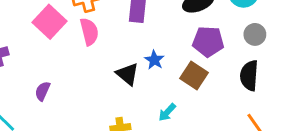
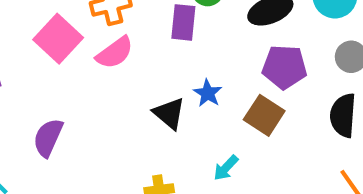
pink semicircle: (89, 32) -> (115, 53), turned 68
purple semicircle: (42, 91) -> (48, 138), size x1.4

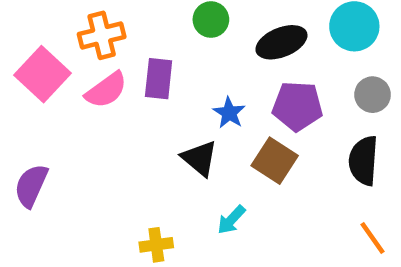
purple rectangle: (183, 22) -> (159, 79), moved
blue star: (208, 93) -> (229, 113), moved
black triangle: (169, 113) -> (200, 158), moved

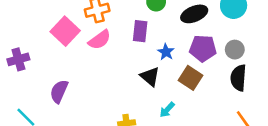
purple rectangle: (159, 79) -> (140, 31), moved
gray circle: (373, 95) -> (235, 50), moved

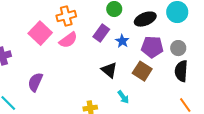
purple rectangle: (140, 31) -> (101, 33), turned 30
blue star: (166, 52) -> (122, 41), moved
cyan arrow: (167, 110) -> (123, 97), turned -80

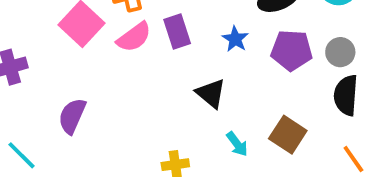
purple rectangle: (101, 33) -> (177, 31), moved, turned -54
brown square: (142, 71) -> (288, 135), moved

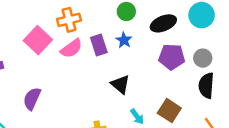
blue star: (235, 39) -> (124, 40), moved

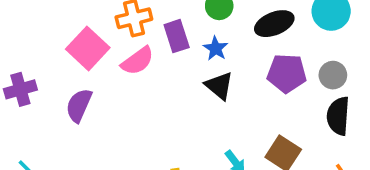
purple rectangle: (99, 45) -> (177, 36), moved
black triangle: (120, 84) -> (219, 86), moved
purple semicircle: (32, 99) -> (79, 105), moved

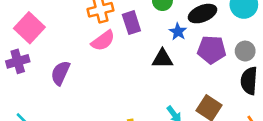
pink square: (88, 48) -> (29, 28), moved
blue star: (216, 48) -> (178, 32), moved
black triangle: (219, 86) -> (162, 59), turned -40

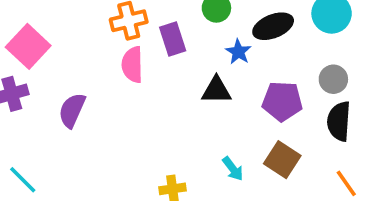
pink semicircle: (103, 41) -> (132, 65), turned 125
purple pentagon: (212, 50) -> (282, 101), moved

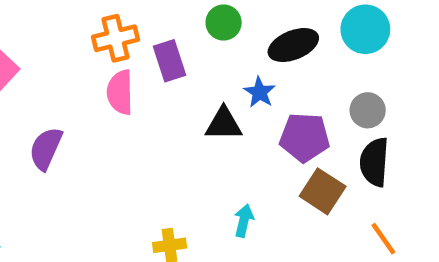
blue star: (238, 52) -> (260, 92), moved
brown square: (282, 160) -> (323, 191), moved
cyan arrow: (233, 169) -> (244, 221), turned -130

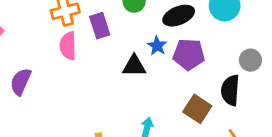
gray circle: (368, 110) -> (250, 60), moved
purple pentagon: (305, 137) -> (189, 54), moved

